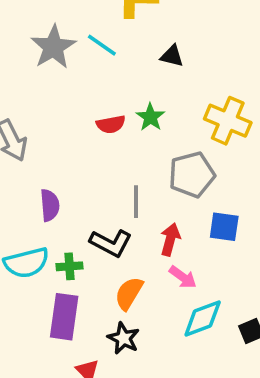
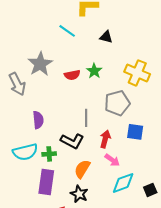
gray star: (53, 47) -> (40, 64), moved

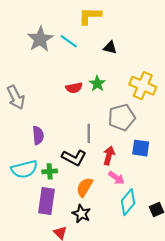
gray star: (40, 64) -> (40, 39), moved
cyan diamond: (123, 183) -> (128, 202), turned -30

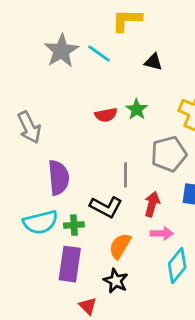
purple semicircle: (38, 135) -> (59, 178), size x1.4
pink arrow: (116, 178) -> (162, 233), turned -35

